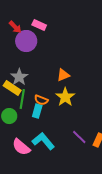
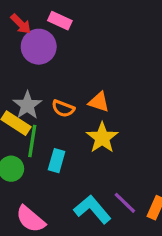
orange triangle: (63, 75) -> (99, 102), turned 40
orange semicircle: (41, 100) -> (63, 108), moved
cyan L-shape: (43, 141) -> (92, 209), moved

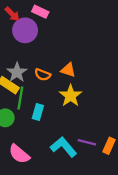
purple line: (125, 203) -> (87, 142), turned -30

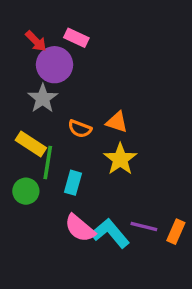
gray star: (17, 72) -> (43, 98), moved
pink semicircle: (19, 154) -> (80, 228), moved

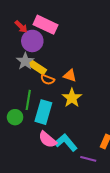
pink rectangle: (76, 38) -> (46, 25), size x1.6
yellow rectangle: (31, 144) -> (37, 67), moved
cyan rectangle: (73, 183) -> (43, 112), size x1.6
purple line: (144, 227) -> (88, 159), moved

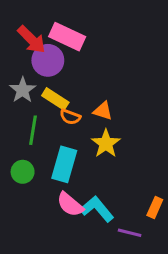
red arrow: (21, 27) -> (31, 40), size x1.5
gray star: (25, 61) -> (23, 90), moved
green line: (28, 100) -> (33, 130), moved

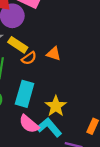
orange semicircle: (70, 117) -> (29, 58), turned -56
yellow star: (106, 144) -> (56, 106), moved

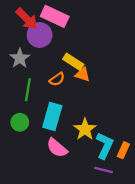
yellow rectangle: (18, 45) -> (73, 62), moved
cyan L-shape: (49, 127) -> (105, 146), moved, turned 65

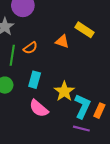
yellow rectangle: (73, 62) -> (84, 30), moved
orange semicircle: (57, 79) -> (30, 48), moved
cyan rectangle: (52, 116) -> (35, 80), size x0.7

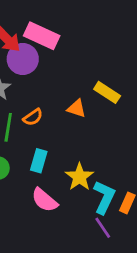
purple line: (81, 129) -> (103, 228), turned 42

